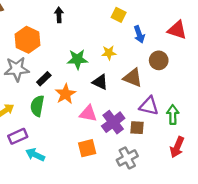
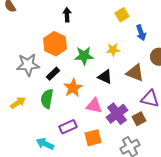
yellow square: (119, 15) -> (122, 15), turned 32
orange hexagon: (28, 40) -> (55, 44), moved
brown square: (137, 128) -> (139, 119), turned -32
purple rectangle: (18, 136) -> (68, 127), moved

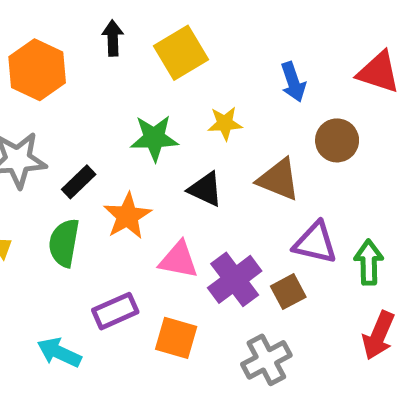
yellow square: (122, 15) -> (181, 53), moved, size x1.5
orange hexagon: (55, 44) -> (37, 70), moved
orange square: (93, 138) -> (176, 338), turned 30

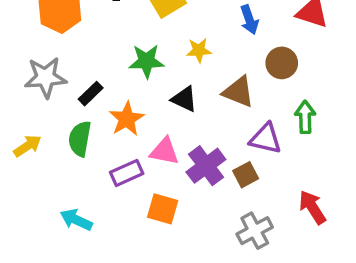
green arrow: (369, 262) -> (305, 117), moved
purple rectangle: (115, 311) -> (127, 173), moved
red arrow: (378, 335) -> (312, 207), turned 124
gray cross: (266, 360) -> (255, 231), moved

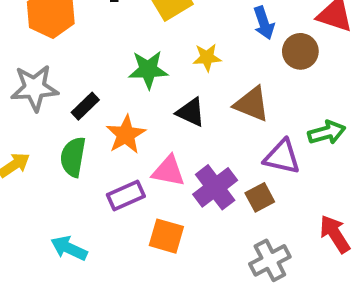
brown circle: (282, 63) -> (300, 51), moved
green arrow: (305, 117) -> (327, 133), turned 76

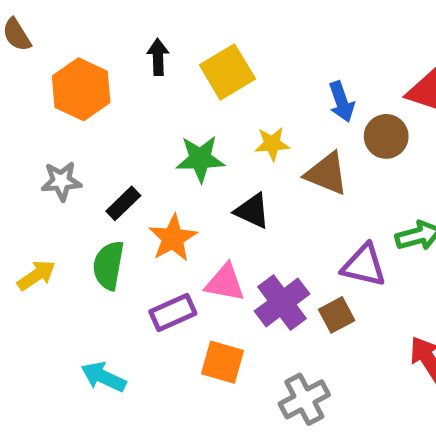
gray star: (34, 88) -> (61, 181), size x0.7
brown triangle: (252, 104) -> (327, 174), moved
gray cross: (270, 260) -> (304, 399), moved

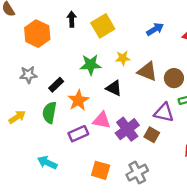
blue arrow: (342, 102) -> (155, 29), moved, turned -102
brown circle: (386, 136) -> (174, 78), moved
brown square: (337, 315) -> (152, 135), turned -32
orange square: (222, 362) -> (101, 170), moved

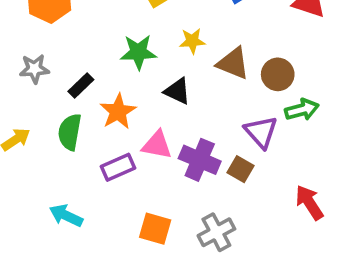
purple triangle: (164, 113) -> (261, 132), turned 35
purple cross: (127, 129) -> (200, 160), turned -30

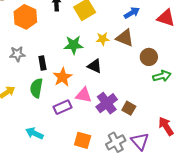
brown triangle: (233, 63) -> (125, 38), moved
black rectangle: (81, 86) -> (42, 63), turned -56
purple triangle: (261, 132) -> (140, 141), moved
purple cross: (200, 160) -> (107, 103), turned 30

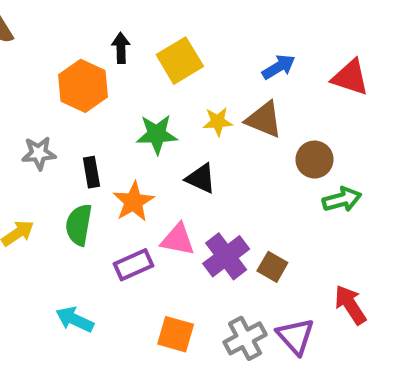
orange hexagon: (25, 17) -> (83, 86), moved

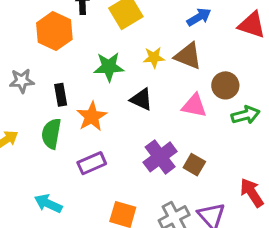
pink triangle: (178, 239) -> (194, 106), moved

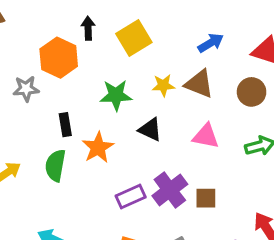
gray star: (22, 81) -> (26, 89), moved
brown circle: (225, 85) -> (252, 92), moved
purple rectangle: (92, 163) -> (131, 197), moved
brown square: (194, 165) -> (206, 198), turned -30

